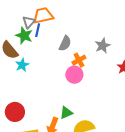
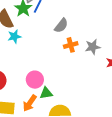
gray star: (103, 46) -> (93, 47), moved
pink circle: (74, 75) -> (35, 80), moved

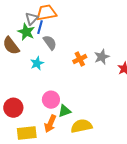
gray semicircle: (61, 26) -> (50, 43), moved, turned -63
cyan star: (14, 36) -> (37, 63), moved

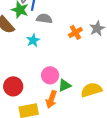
gray semicircle: (50, 43) -> (44, 19), turned -42
yellow semicircle: (81, 126) -> (91, 90), moved

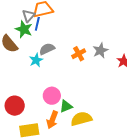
gray semicircle: (44, 19) -> (47, 49), moved, turned -35
yellow semicircle: (91, 90) -> (81, 119), moved

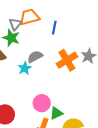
blue line: (37, 24) -> (54, 28), moved
orange cross: (79, 54) -> (67, 60), size x1.5

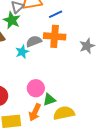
blue line: (54, 28) -> (56, 14), turned 48
orange cross: (67, 60) -> (55, 36), moved, turned 30

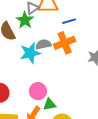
orange cross: (55, 36) -> (65, 43), turned -35
cyan star: (22, 52) -> (30, 53), size x1.5

